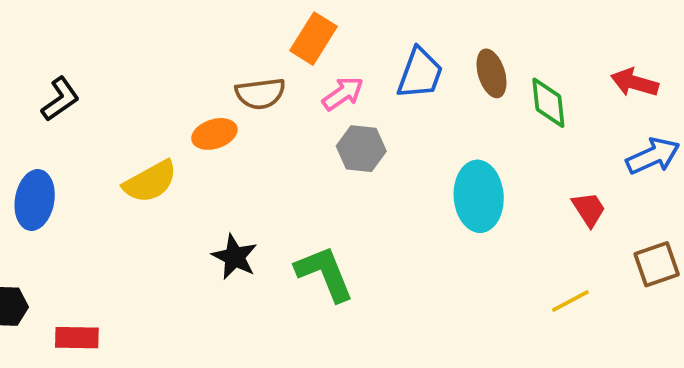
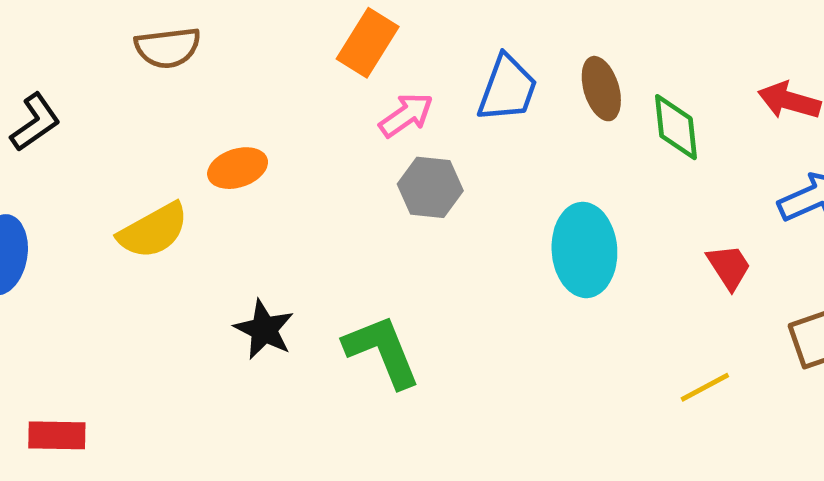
brown semicircle: (260, 94) -> (168, 48), moved

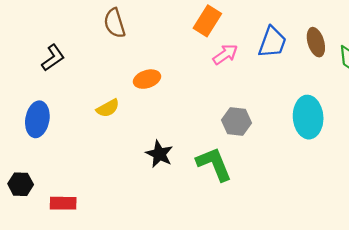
brown semicircle: (168, 48) -> (115, 23), turned 80
gray hexagon: (430, 187) -> (236, 122), moved
yellow semicircle: (153, 231) -> (108, 108), size x0.7

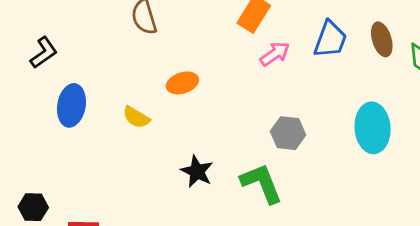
black L-shape: (53, 58) -> (44, 53), moved
yellow semicircle: (108, 108) -> (136, 117), turned 60
blue ellipse: (37, 119) -> (71, 105), moved

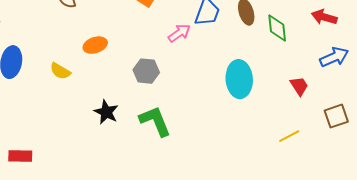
pink arrow: (275, 54) -> (179, 33), moved
gray hexagon: (288, 133) -> (146, 71), moved

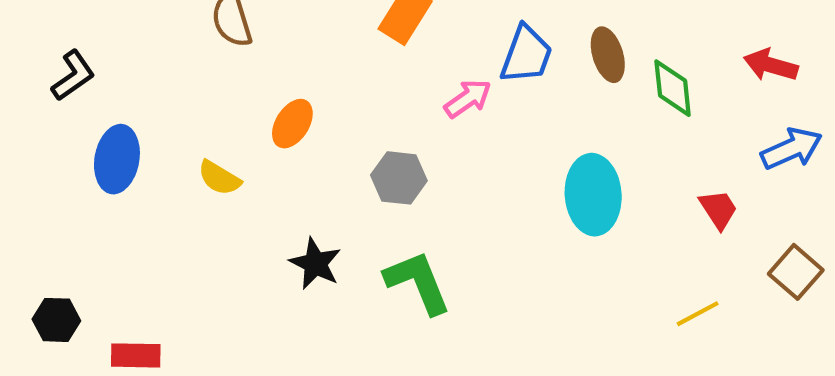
orange ellipse: (95, 45) -> (292, 124), turned -40
brown square: (336, 116) -> (796, 272), turned -30

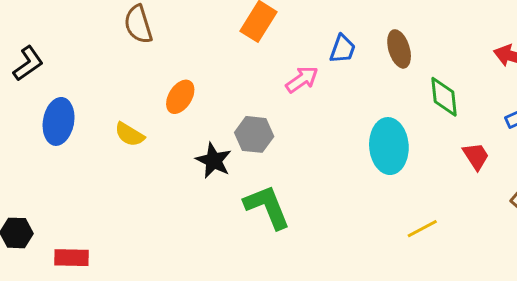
blue trapezoid: (526, 55) -> (343, 49), size x0.7
green diamond: (673, 88) -> (444, 97), moved
black star: (315, 264) -> (214, 161), moved
yellow line: (698, 314) -> (422, 229), moved

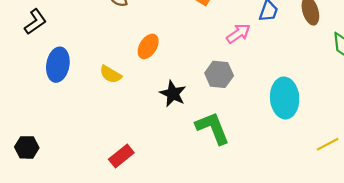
gray hexagon: (254, 134) -> (219, 74), moved
cyan ellipse: (389, 146) -> (285, 98), moved
red rectangle: (72, 258) -> (121, 156), moved, turned -40

